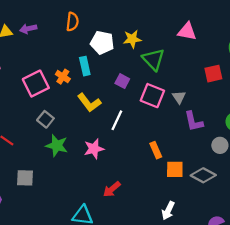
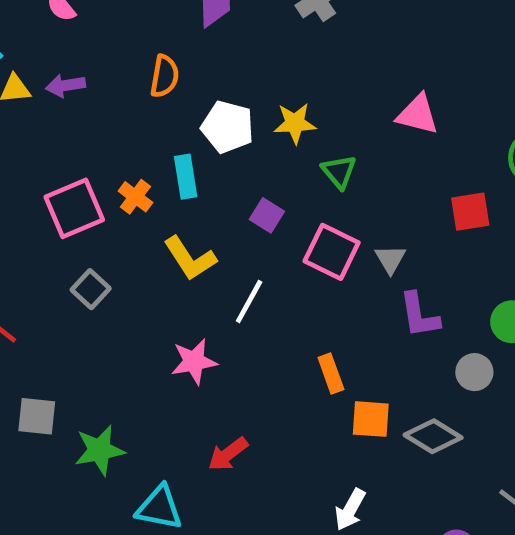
green triangle: (153, 59) -> (339, 172), size x0.7
green star: (57, 146) -> (99, 450), moved, turned -30

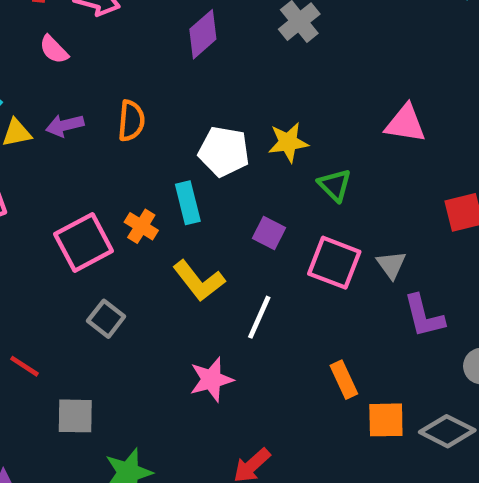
orange semicircle: (165, 76) -> (131, 121), moved
gray square: (37, 416) -> (75, 416), moved

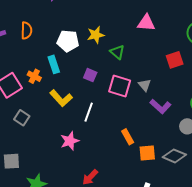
purple L-shape: (424, 316) -> (160, 106), turned -30

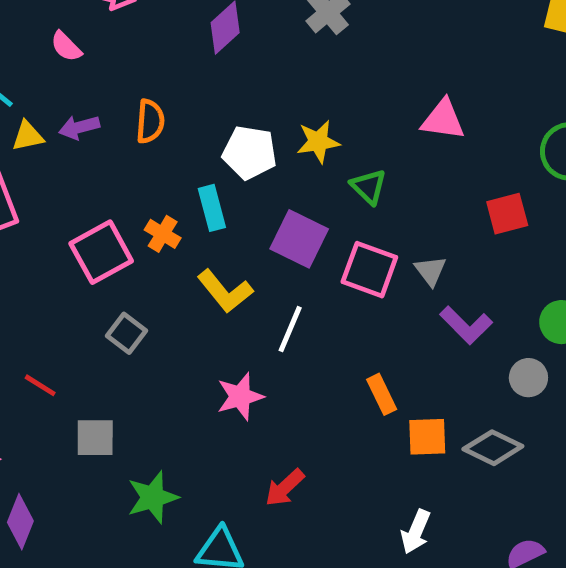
purple square: (90, 75) -> (299, 239), size x1.6

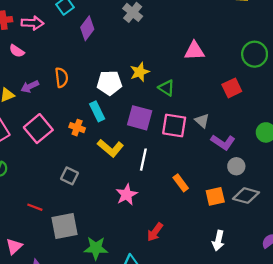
pink square: (101, 252) -> (38, 129), moved
gray circle: (528, 378) -> (236, 166), moved
orange rectangle: (382, 394) -> (181, 183), moved
gray square: (95, 438) -> (64, 226), size x1.4
green star: (153, 497) -> (96, 248), turned 30

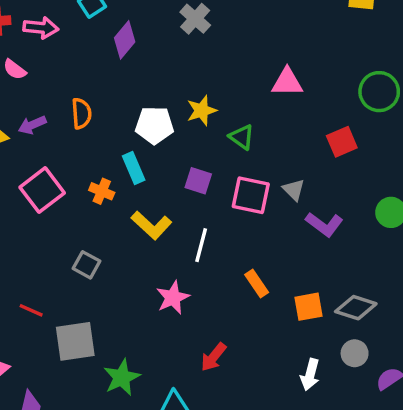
purple square: (140, 118) -> (198, 181), size x0.7
gray circle: (236, 166) -> (355, 353), moved
green star: (96, 248) -> (122, 377), turned -30

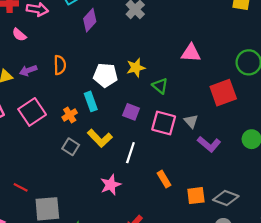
red square: (342, 142) -> (223, 93), size x1.4
orange cross: (102, 191) -> (70, 115), turned 32
gray square: (87, 265) -> (71, 147), moved

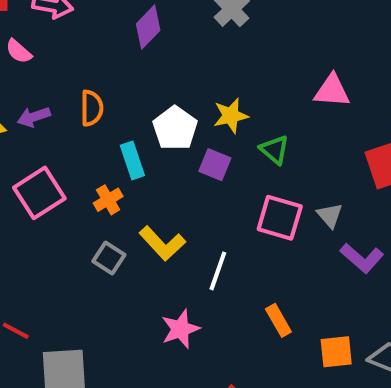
white pentagon: (105, 75) -> (175, 128), turned 30
cyan rectangle: (91, 101) -> (132, 160), moved
purple square: (131, 112) -> (215, 165), moved

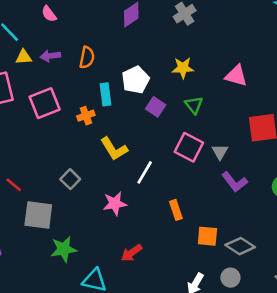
yellow star: (231, 116) -> (183, 68), moved
gray square: (109, 258) -> (70, 179), moved

